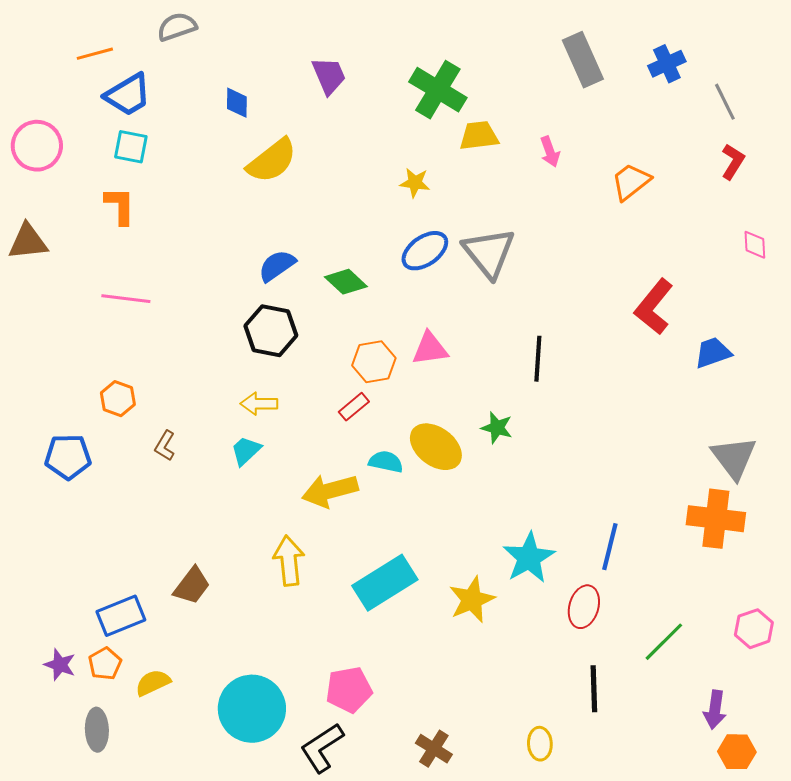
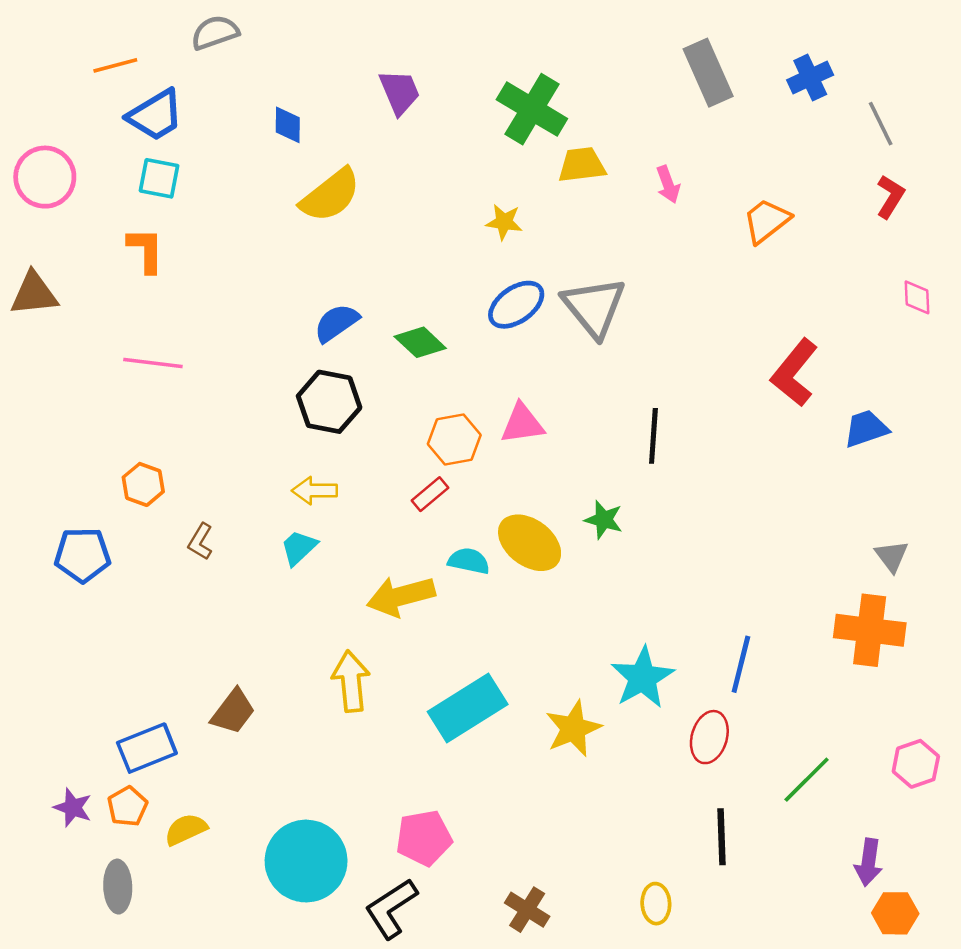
gray triangle: (734, 458) -> (892, 556), size x0.6

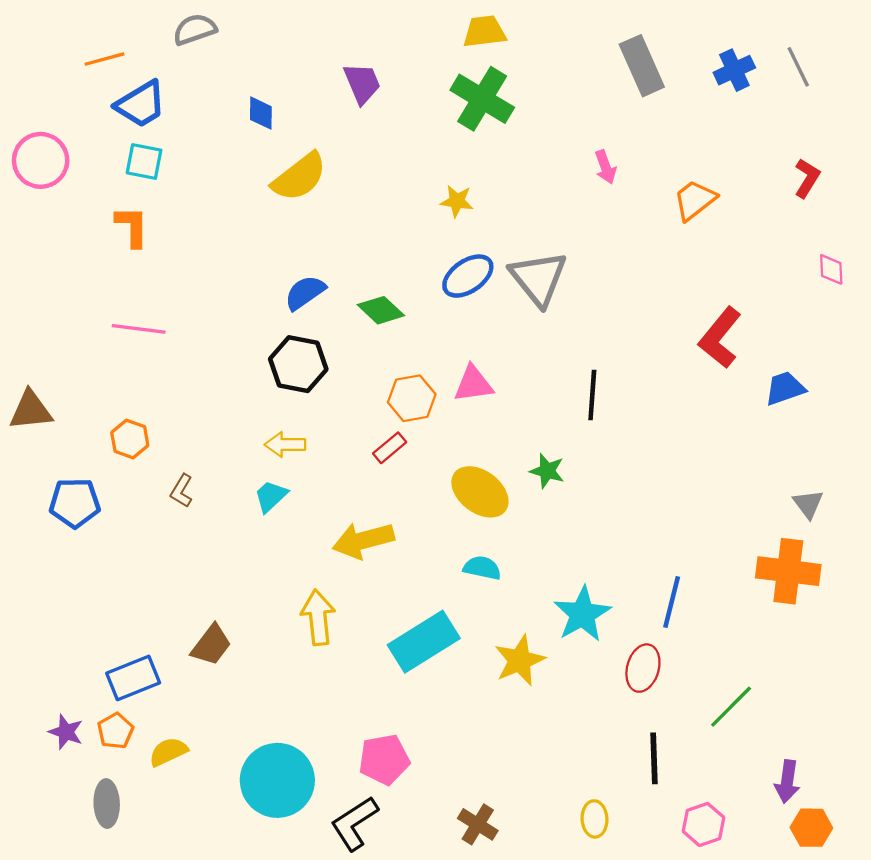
gray line: (881, 124) -> (798, 67), moved
yellow trapezoid: (582, 165) -> (484, 32), moved
brown triangle: (34, 294) -> (31, 410), moved
cyan semicircle: (469, 561) -> (482, 568), moved
pink hexagon: (916, 764) -> (704, 824), moved

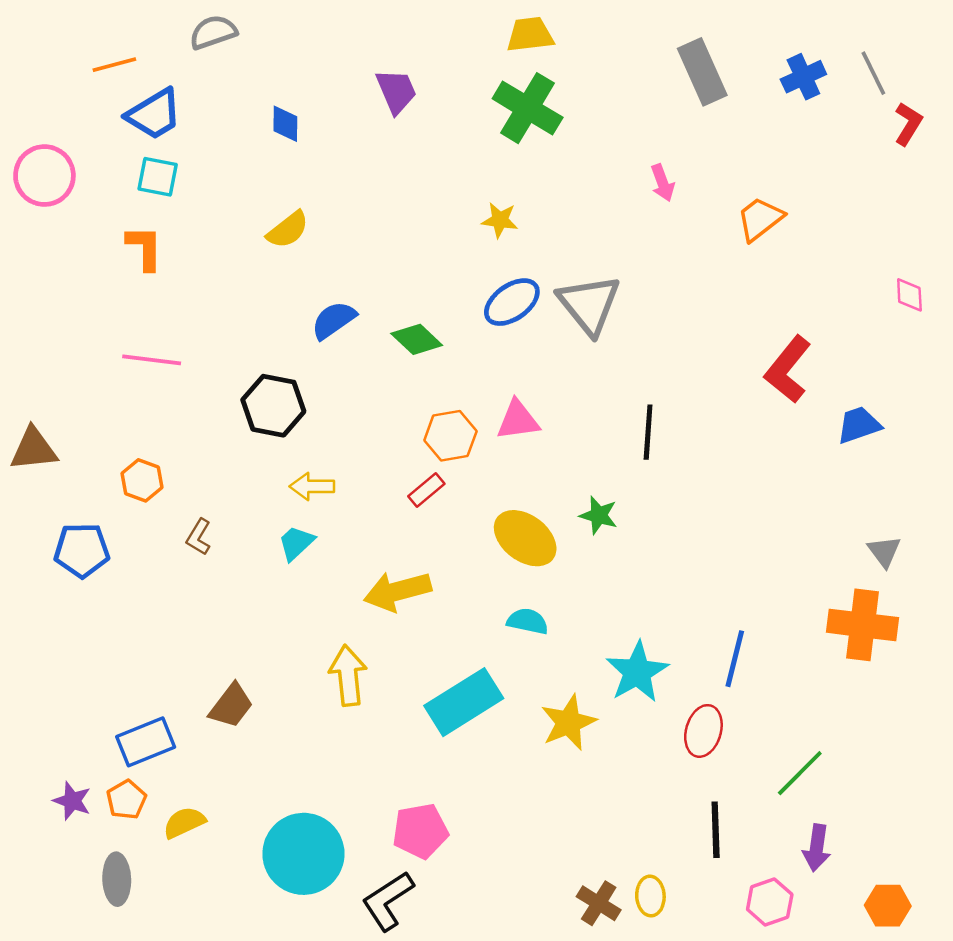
yellow semicircle: (299, 177) -> (288, 230), moved, size x0.7
red L-shape: (807, 178) -> (908, 124), moved
black hexagon: (298, 364) -> (273, 406), moved
purple arrow: (787, 781) -> (817, 848), moved
brown cross: (478, 824) -> (599, 903), moved

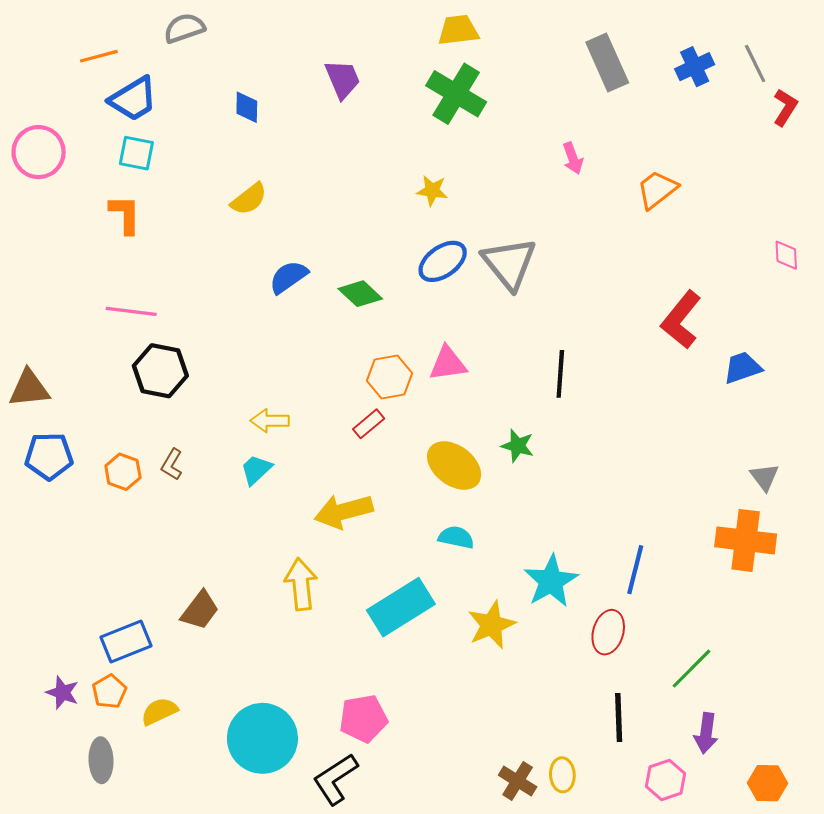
black hexagon: (273, 406) -> (160, 371), moved
orange hexagon: (142, 480) -> (123, 472), moved
blue pentagon: (82, 550) -> (49, 456), moved

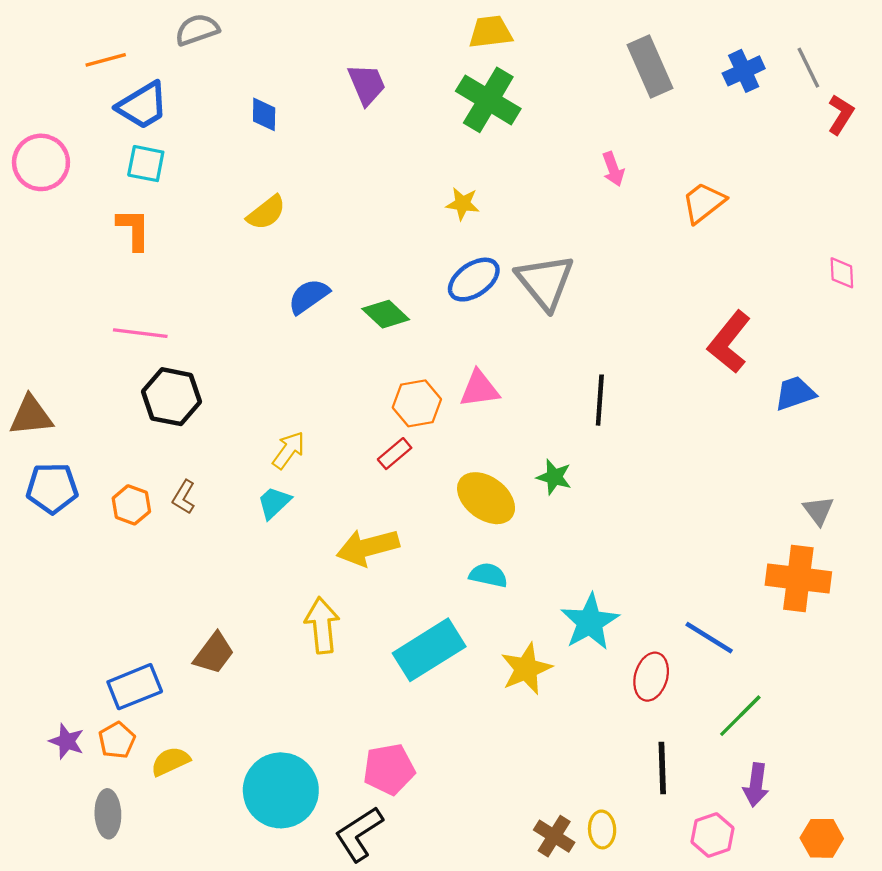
yellow arrow: (270, 421) -> (289, 450), turned 126
blue line: (635, 570) -> (709, 638), moved, turned -72

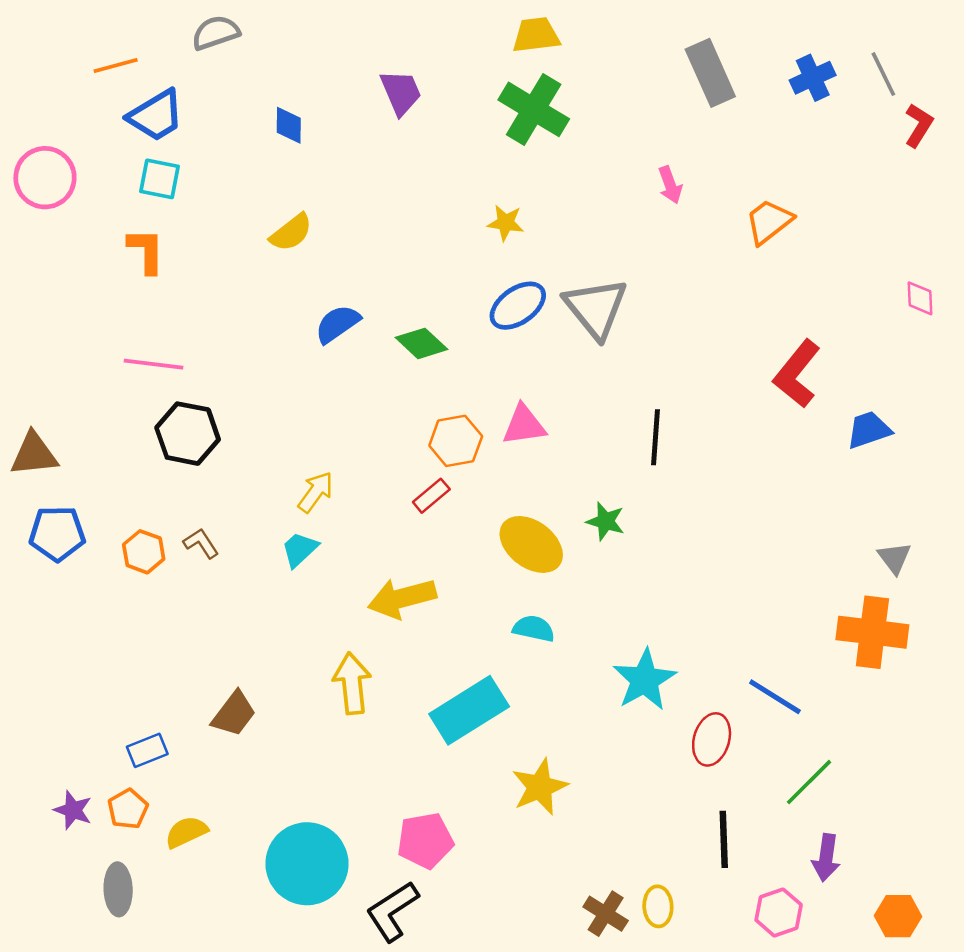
brown L-shape: (184, 497) -> (201, 543), turned 116
yellow star: (526, 669) -> (540, 787), moved
blue rectangle: (135, 687) -> (147, 750), size x0.7

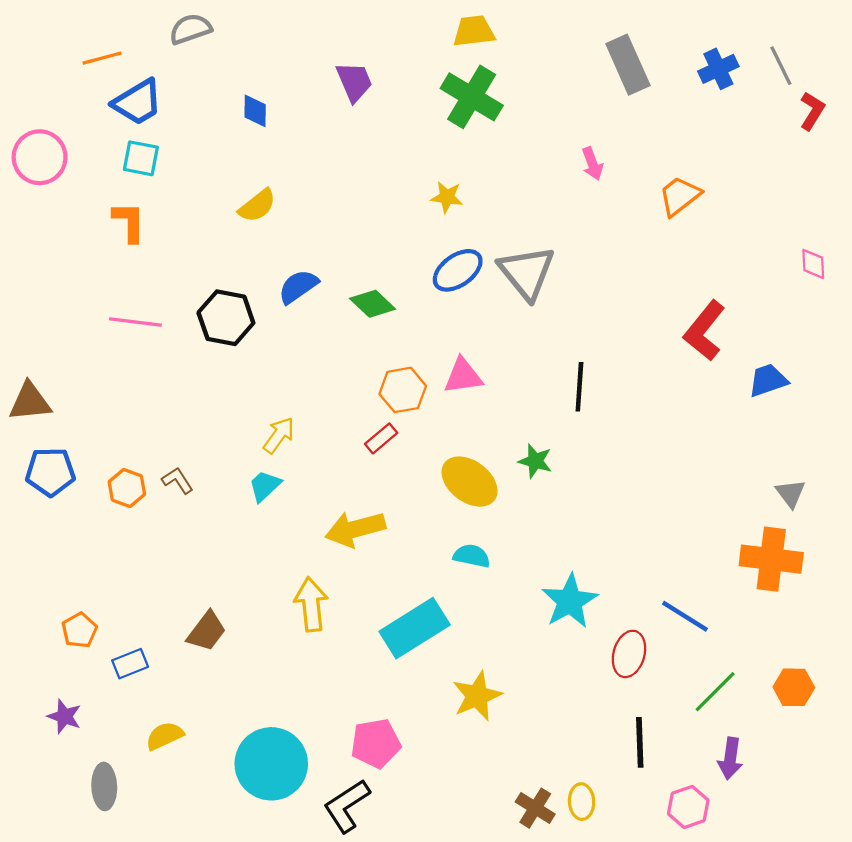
black hexagon: (188, 434) -> (226, 318), moved
orange pentagon: (128, 809) -> (79, 630), moved
orange hexagon: (898, 916) -> (794, 687), moved

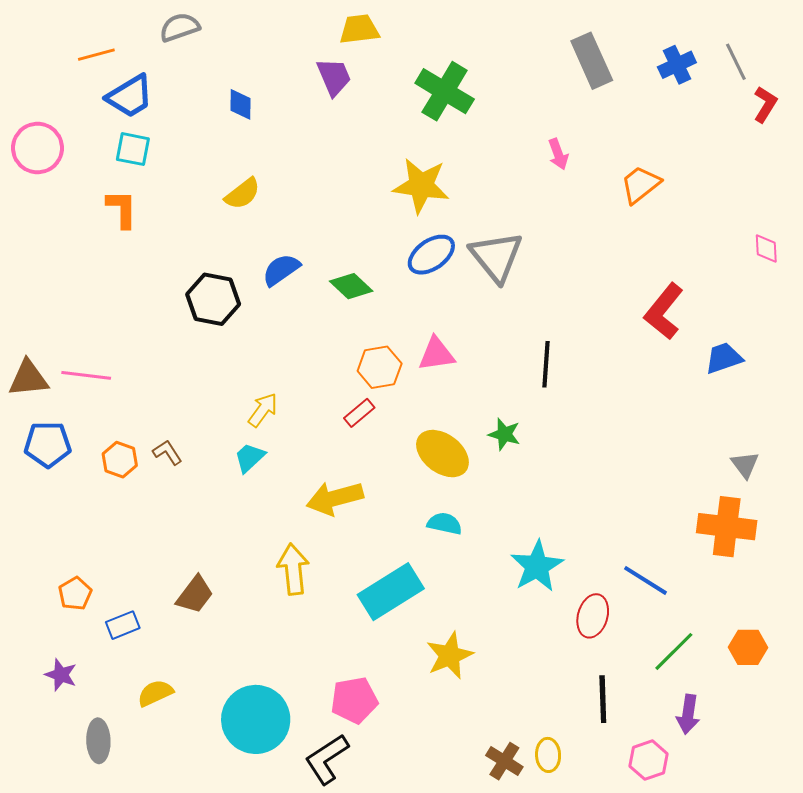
yellow trapezoid: (474, 31) -> (359, 29), moved
yellow star: (447, 197) -> (421, 186), size x1.8
pink line: (135, 322) -> (86, 375), moved

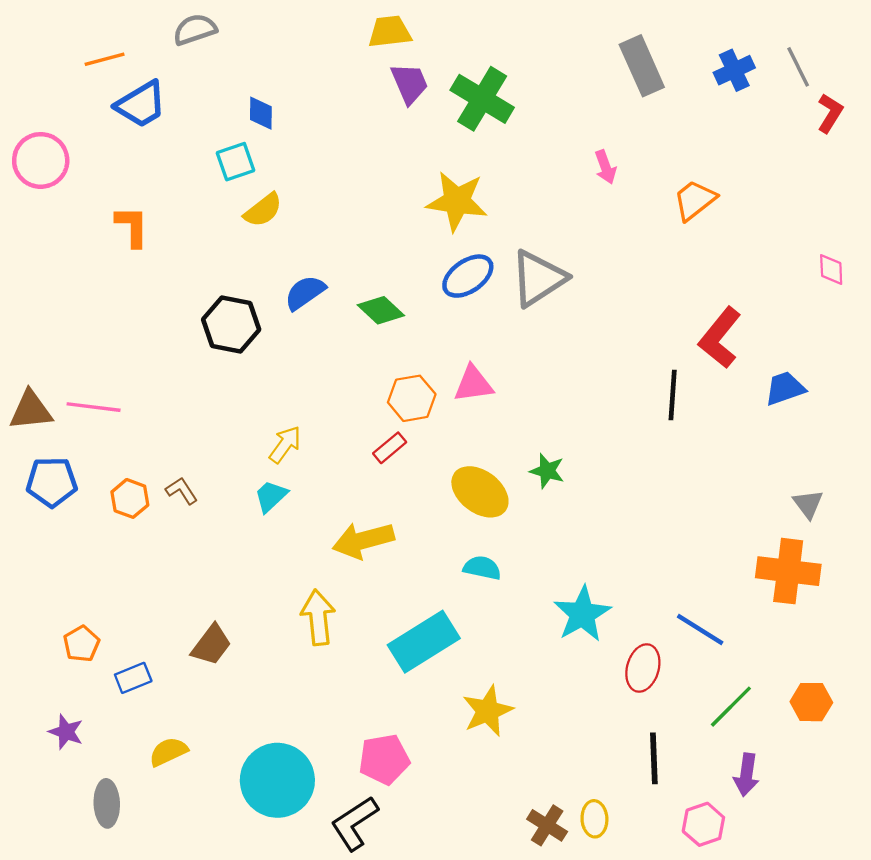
purple trapezoid: (334, 77) -> (409, 83), moved
cyan square: (133, 149) -> (236, 162), moved, turned -30
gray triangle: (496, 257) -> (538, 278), turned 36
black line: (546, 364) -> (673, 395), moved

